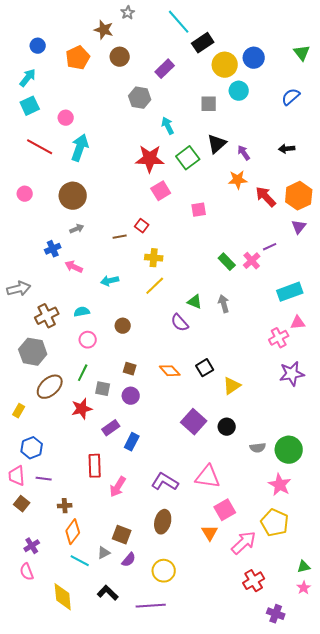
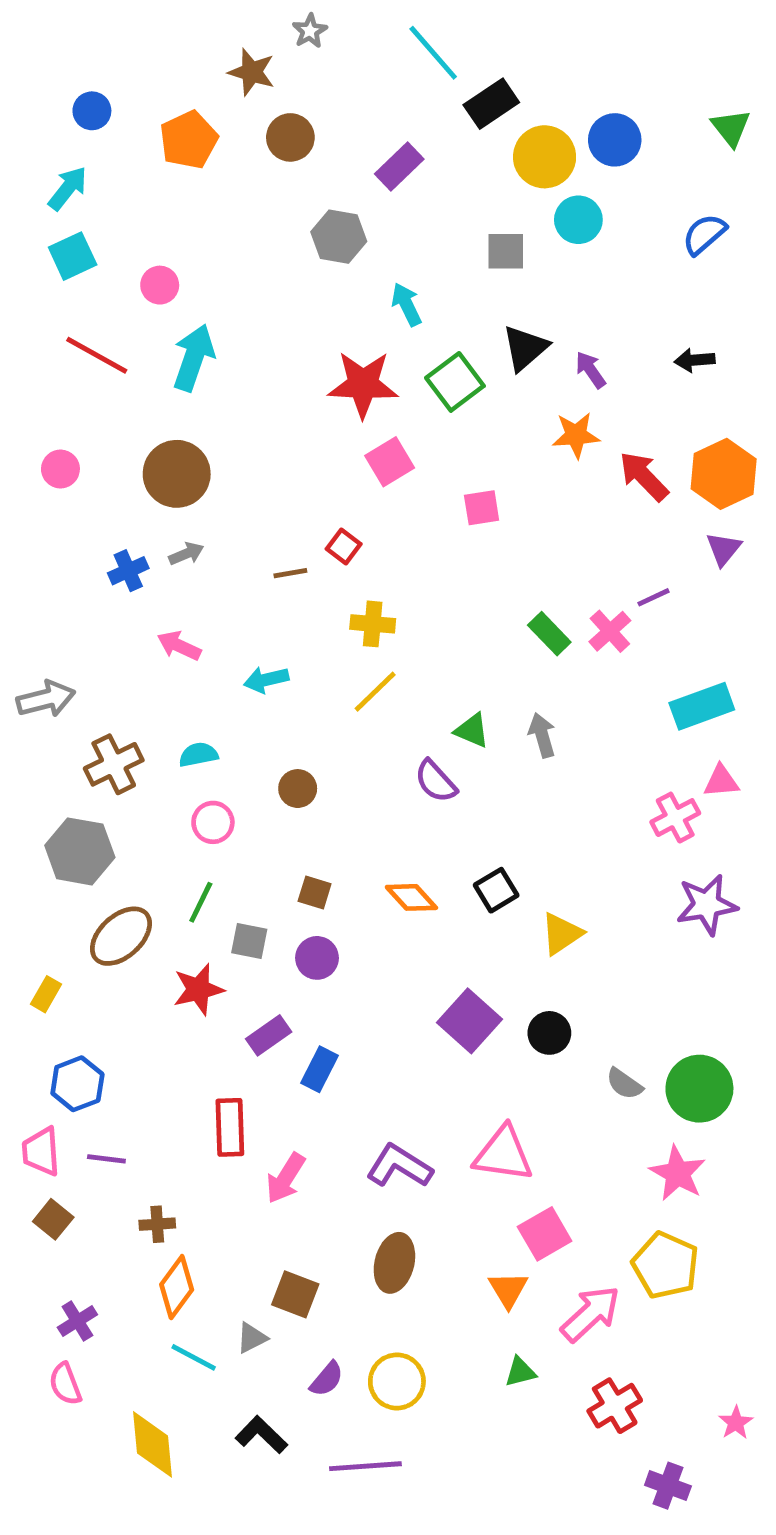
blue cross: (53, 249) -> (128, 571), moved
gray semicircle: (258, 448) -> (624, 1084), turned 42
purple semicircle: (129, 560) -> (327, 1379), moved
green triangle: (304, 567) -> (520, 1372), moved

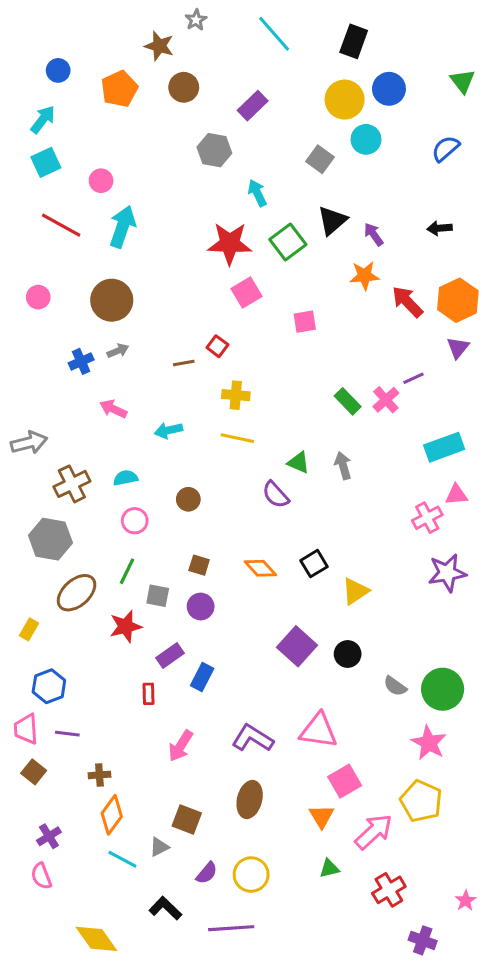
black rectangle: (491, 104) -> (354, 41), moved, turned -36
gray square: (506, 251) -> (320, 159), turned 36
yellow line: (375, 692) -> (237, 438), turned 56
red rectangle: (230, 1127) -> (149, 694), moved, size x0.6
yellow diamond: (152, 1444) -> (96, 939), moved, turned -30

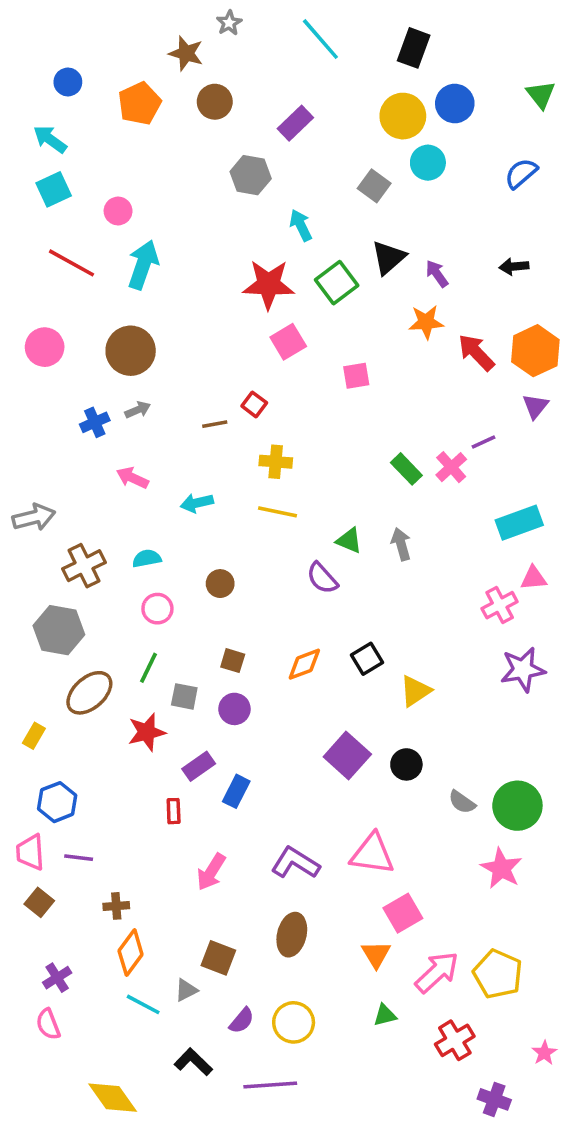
cyan arrow: (43, 119) -> (50, 139), turned -92
pink circle: (38, 297) -> (45, 347), size x1.4
orange diamond: (260, 568) -> (304, 664), turned -68
yellow pentagon: (421, 801) -> (498, 974), moved

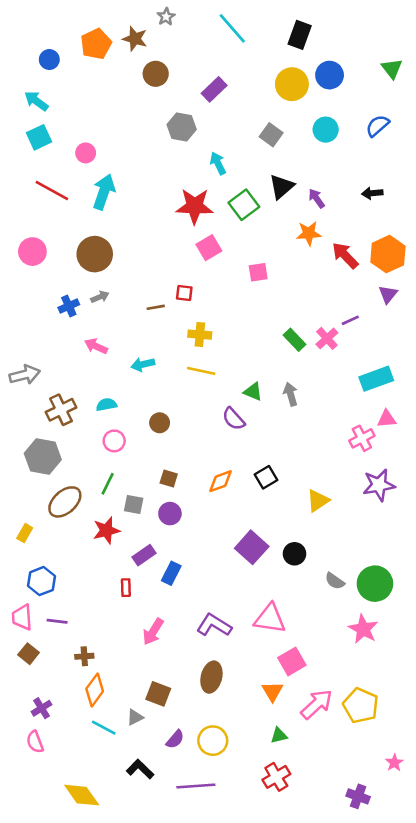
orange pentagon: (140, 104) -> (96, 44), moved
cyan circle: (428, 163) -> (326, 130), moved
red square: (254, 404) -> (184, 293), turned -30
yellow triangle: (415, 691) -> (318, 501), moved
red cross: (455, 1040) -> (276, 777), moved

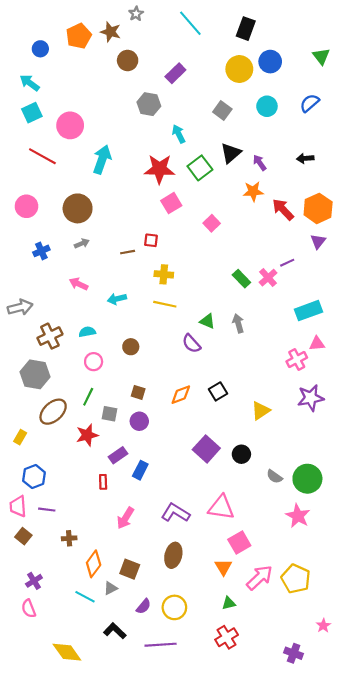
pink circle: (86, 153) -> (70, 125), size x1.6
cyan arrow: (104, 192) -> (102, 159), moved
pink square: (258, 272) -> (212, 223), turned -35
blue cross: (69, 306) -> (41, 251), moved
orange diamond: (95, 690) -> (94, 564), moved

